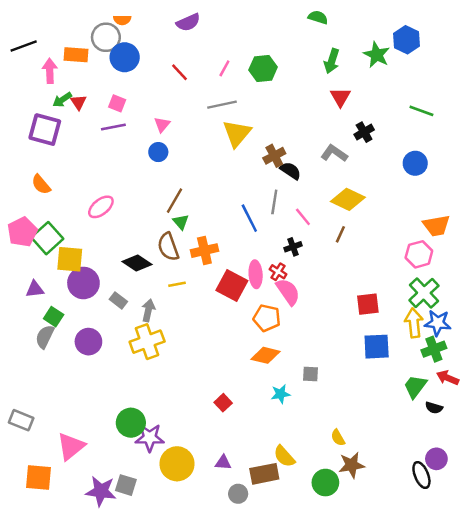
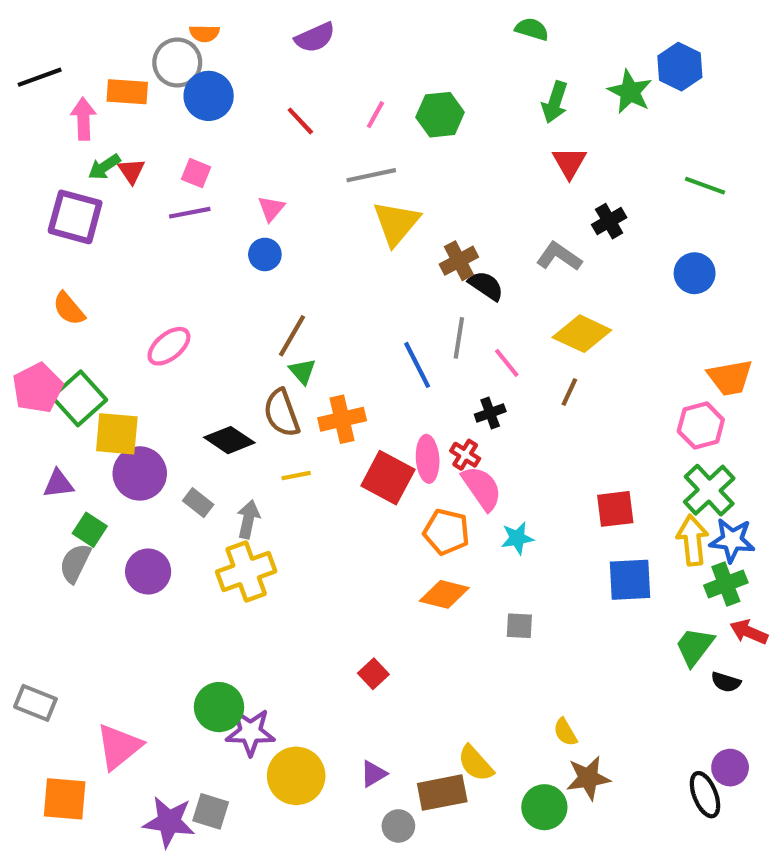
cyan star: (281, 394) -> (517, 538), moved
purple triangle: (223, 463) -> (373, 774), turned -35

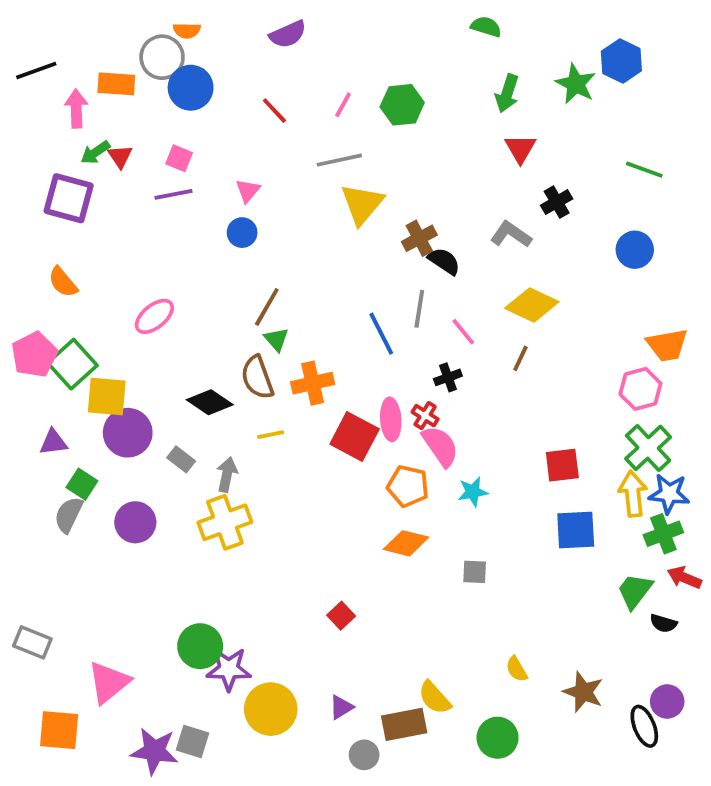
brown star: (588, 778) -> (583, 692), moved, turned 30

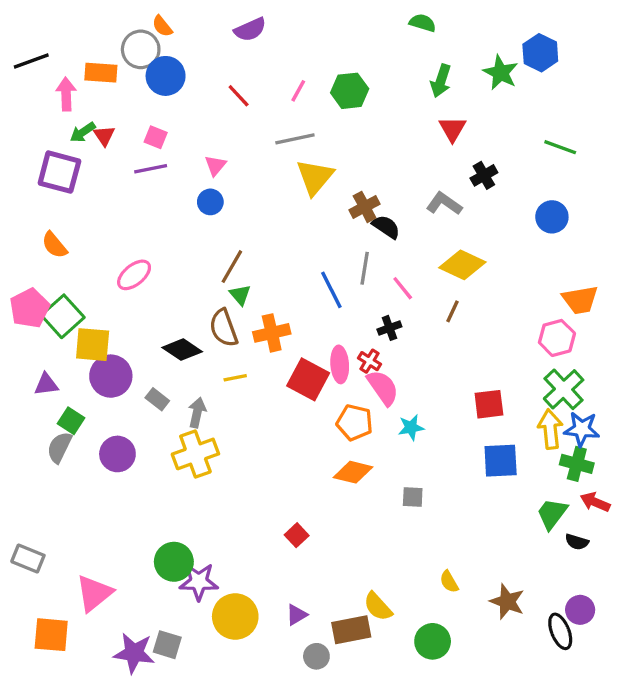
orange semicircle: (187, 30) -> (162, 26), turned 50
green cross: (663, 534) -> (577, 464), turned 36

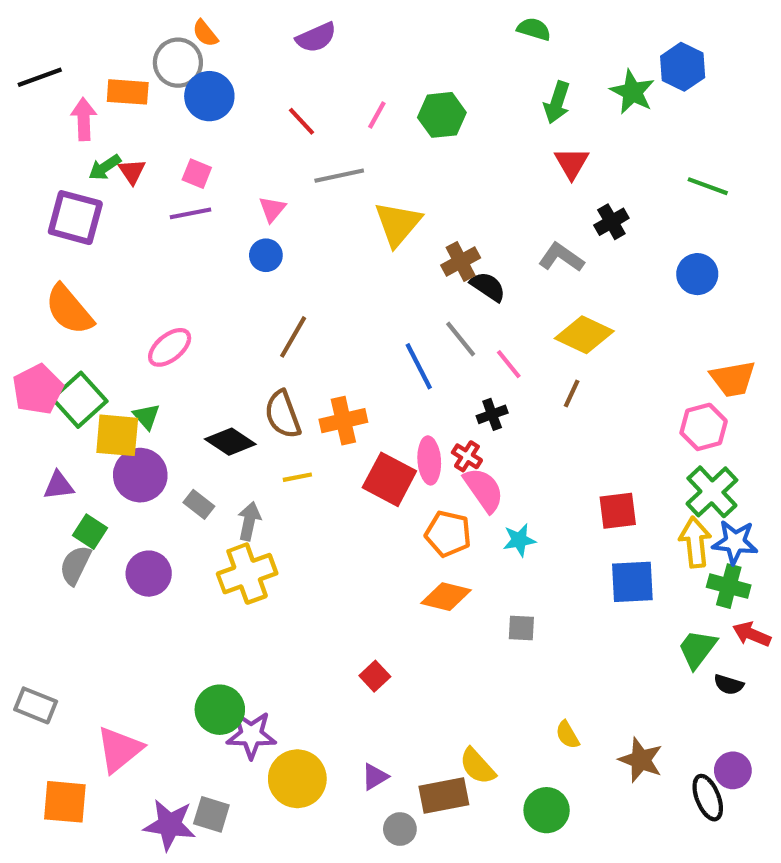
gray line: (295, 139) -> (339, 176), moved
orange semicircle: (54, 245) -> (69, 310), size x1.5
gray line: (365, 268) -> (461, 339), turned -48
green triangle: (240, 295) -> (147, 416), moved

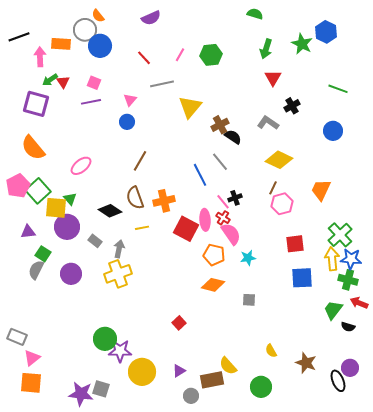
pink line: (509, 364) -> (223, 202), moved
orange trapezoid: (733, 379) -> (321, 190), moved, turned 125
pink hexagon: (704, 427) -> (282, 204), moved
pink triangle: (119, 749) -> (32, 358), moved, size x0.7

